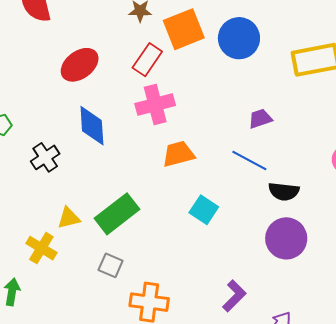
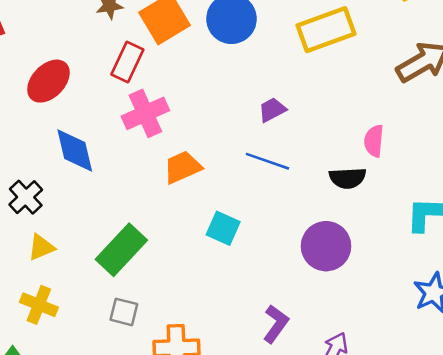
black semicircle: (284, 191) -> (348, 178), moved
yellow triangle: (69, 218) -> (41, 247), moved

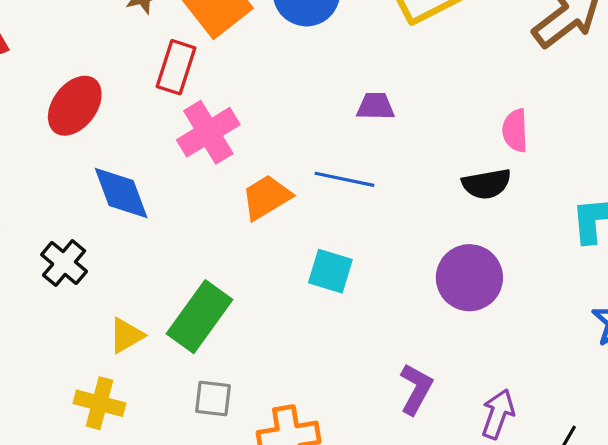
purple trapezoid: (272, 110) -> (375, 106), turned 36
blue line: (267, 161) -> (344, 179), moved
yellow triangle: (41, 247) -> (126, 336), moved

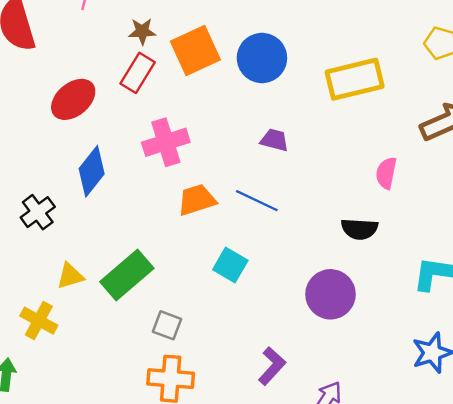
red rectangle: (176, 67) -> (138, 73), moved
purple trapezoid: (375, 106) -> (274, 140), moved
pink semicircle: (515, 130) -> (386, 173), moved
blue diamond: (121, 193) -> (92, 171), turned 45
gray square: (213, 398) -> (167, 325), moved

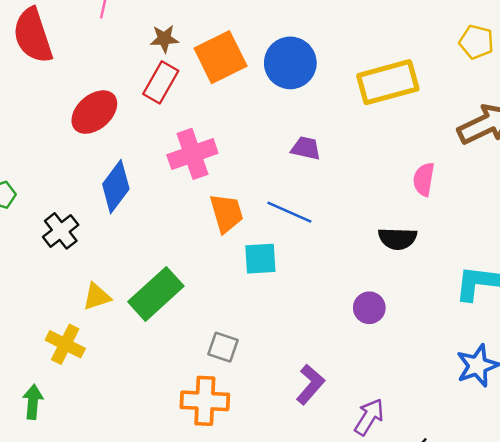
orange trapezoid: (197, 200) -> (227, 213), turned 93
cyan square: (230, 265) -> (260, 259), moved, turned -32
purple circle: (330, 294) -> (369, 308), size x0.6
gray square: (167, 325) -> (223, 347), moved

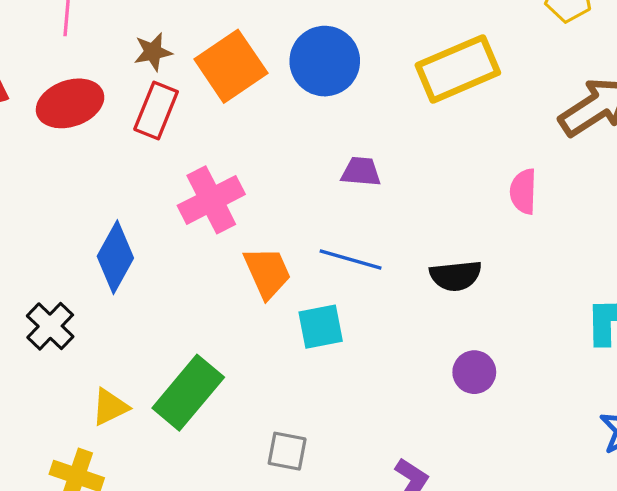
red ellipse: (94, 112) -> (70, 103), moved, turned 30
black semicircle: (398, 239) -> (456, 276), moved

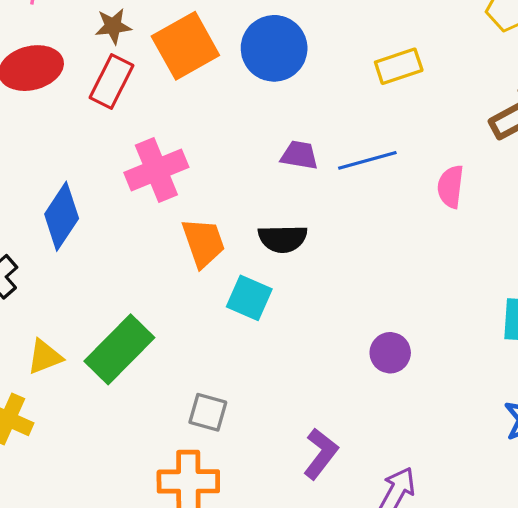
yellow rectangle: (458, 69) -> (399, 66), size x0.6
blue line: (351, 260) -> (367, 160), moved, turned -36
black semicircle: (456, 276) -> (283, 239), moved
cyan square: (321, 327) -> (249, 298), turned 30

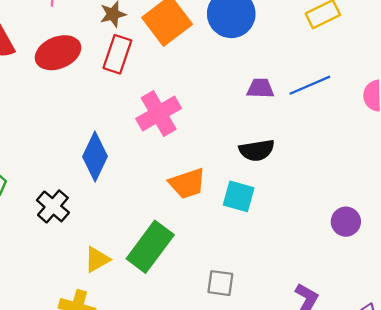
orange trapezoid: (203, 243) -> (187, 183), moved, turned 99

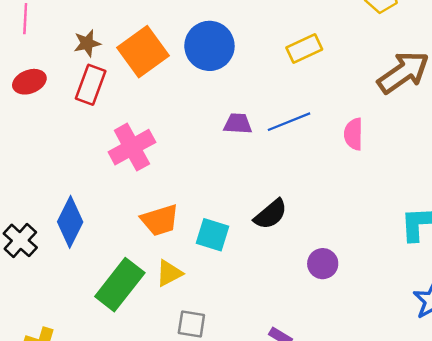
red ellipse: (58, 53) -> (29, 82), size x0.7
black semicircle: (257, 150) -> (271, 214), moved, turned -32
blue diamond: (95, 157) -> (70, 222), moved
yellow triangle: (97, 260) -> (169, 273), moved

